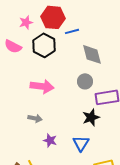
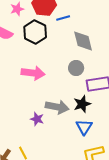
gray arrow: (35, 118) -> (57, 107), moved, size x1.6
purple star: (50, 140) -> (37, 119), moved
blue triangle: (81, 143) -> (84, 127), moved

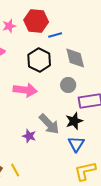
black hexagon: (35, 32) -> (39, 60), moved
gray arrow: (57, 107) -> (49, 124), turned 35

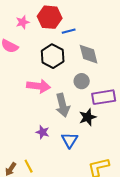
gray arrow: (49, 124) -> (63, 105), moved, turned 30
blue triangle: (76, 144) -> (70, 140), moved

